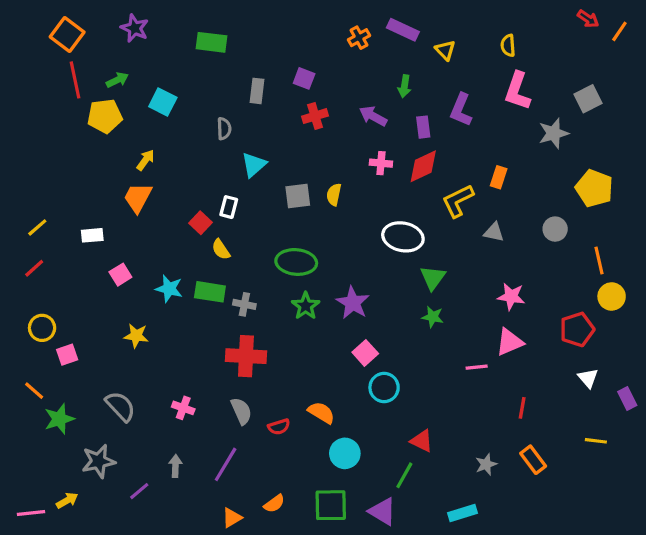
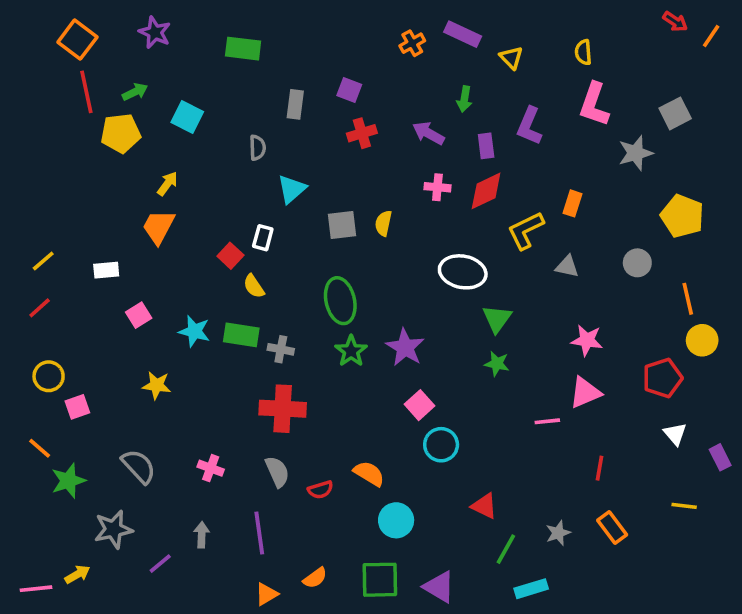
green ellipse: (296, 262) -> (340, 301), turned 72
purple line: (226, 464) -> (259, 533), turned -39
green line: (404, 475) -> (506, 549), moved

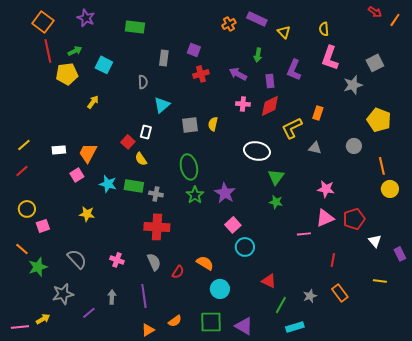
orange trapezoid: (158, 227) -> (88, 153), moved
red pentagon: (663, 378) -> (354, 219), moved
red semicircle: (320, 490) -> (178, 272), turned -40

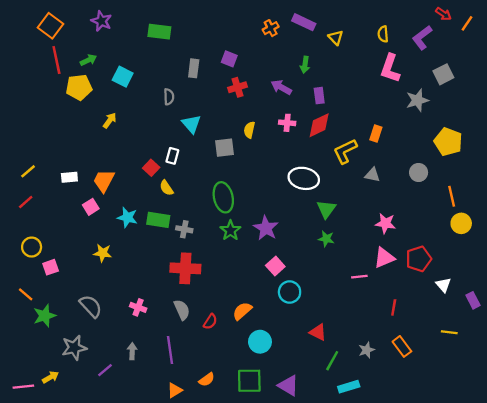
purple L-shape: (294, 70) -> (422, 38), moved, turned 30
cyan triangle: (162, 105) -> (191, 124), turned -30
yellow semicircle: (213, 124) -> (249, 130), moved
orange semicircle: (205, 263) -> (242, 311), turned -72

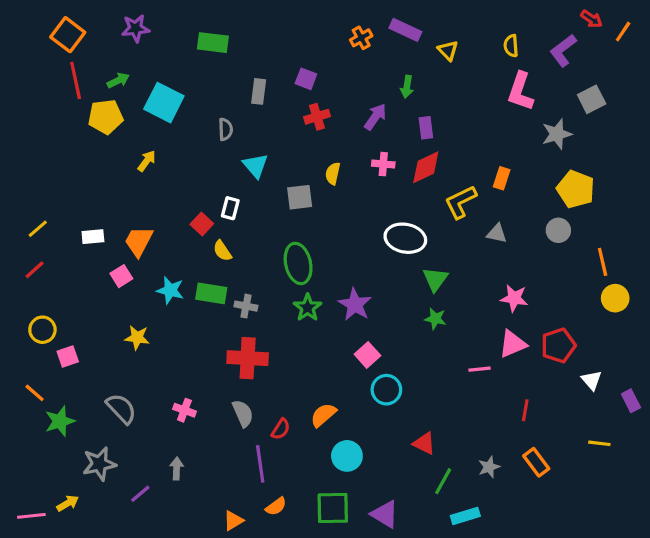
purple star: (101, 21) -> (136, 28), turned -30
cyan square: (123, 77) -> (164, 103), size x1.4
purple arrow: (281, 87) -> (375, 117), turned 96
yellow pentagon: (448, 142) -> (576, 189), moved
purple line: (170, 350) -> (260, 464), moved

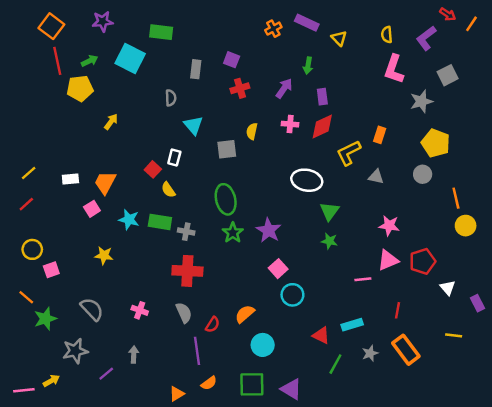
cyan square: (164, 103) -> (130, 58), moved
orange rectangle: (536, 462) -> (406, 350), size x1.4
cyan rectangle: (465, 516) -> (352, 325), moved

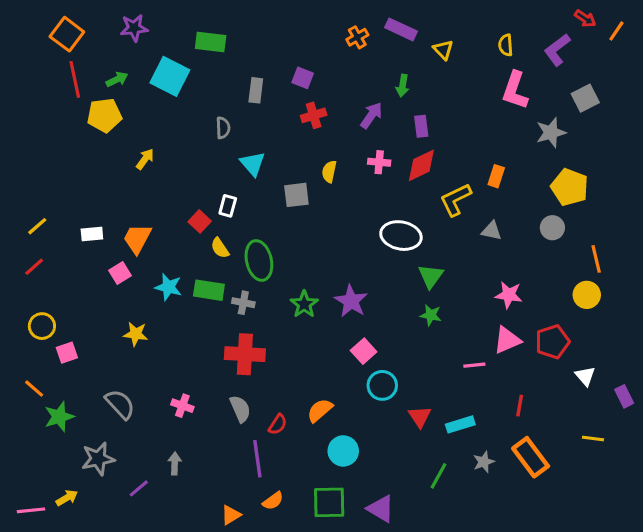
green ellipse: (226, 199) -> (259, 261), moved
yellow circle: (466, 226) -> (587, 295), moved
red triangle: (321, 335) -> (420, 417), moved, turned 30

